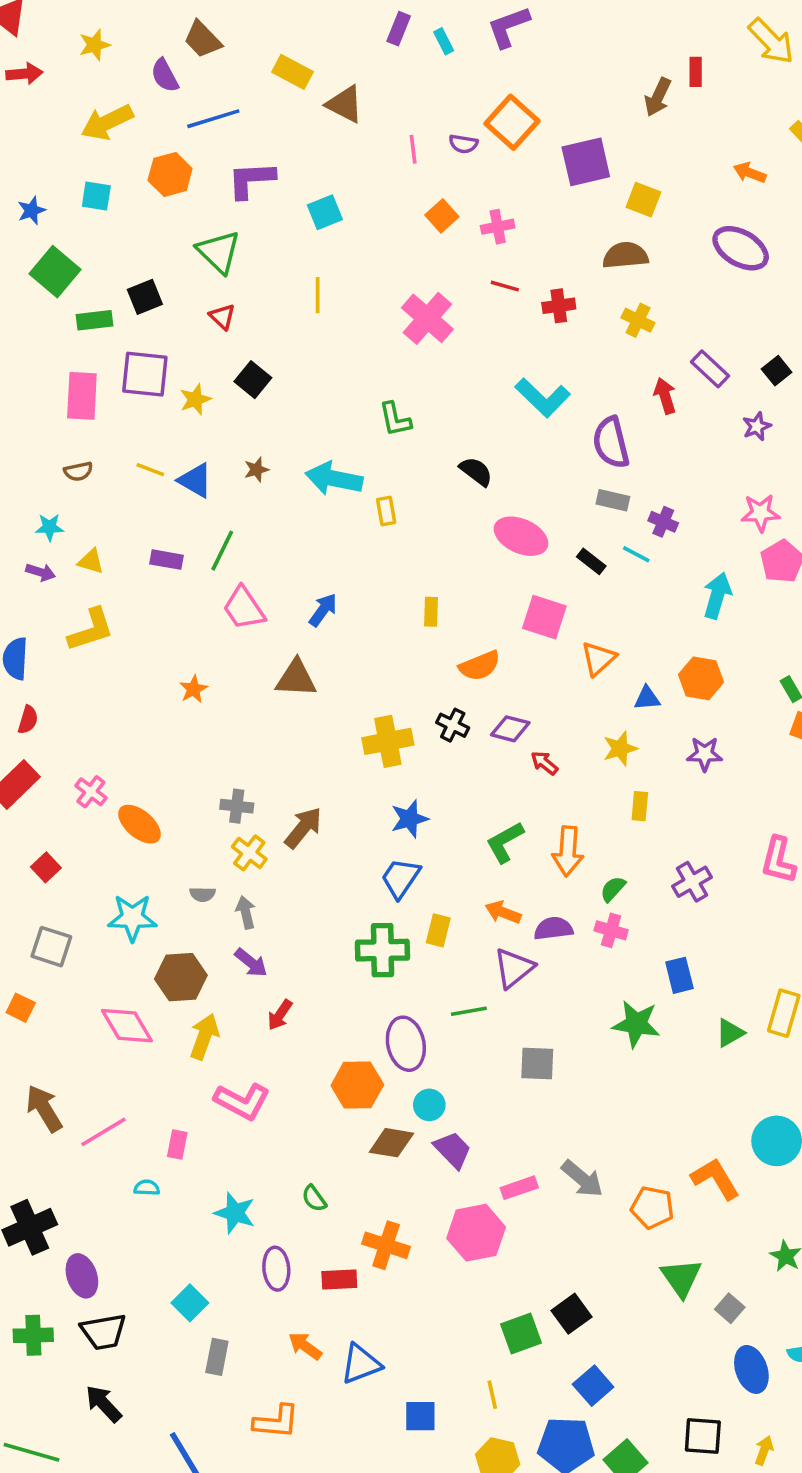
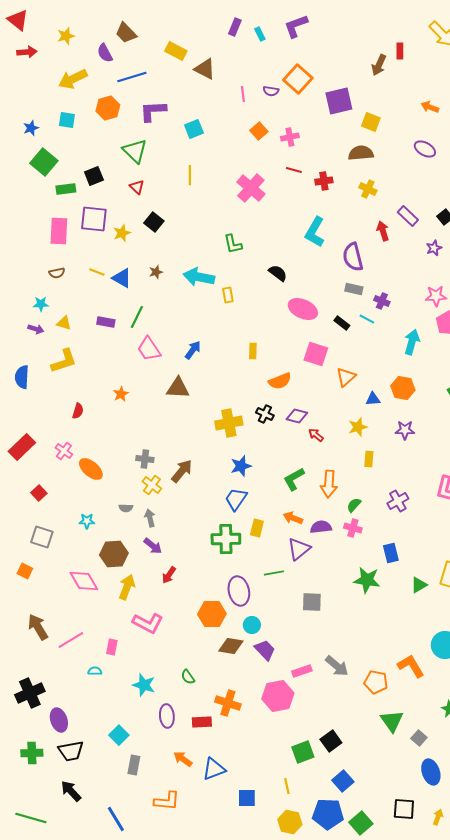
purple ellipse: (741, 248) -> (425, 149), size x0.7
cyan L-shape: (543, 398) -> (315, 232), turned 76
red semicircle: (28, 720) -> (78, 411), moved
cyan star: (132, 918) -> (87, 521), size x0.6

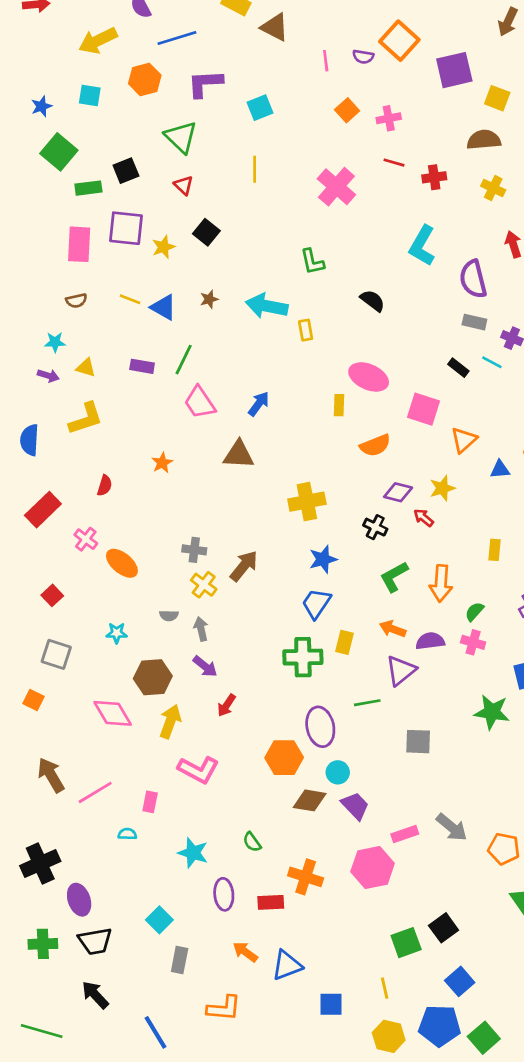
pink ellipse: (303, 309) -> (369, 377), moved
black cross: (265, 414) -> (375, 527), moved
yellow star: (358, 427) -> (442, 488), moved
red rectangle: (22, 447) -> (43, 510), moved

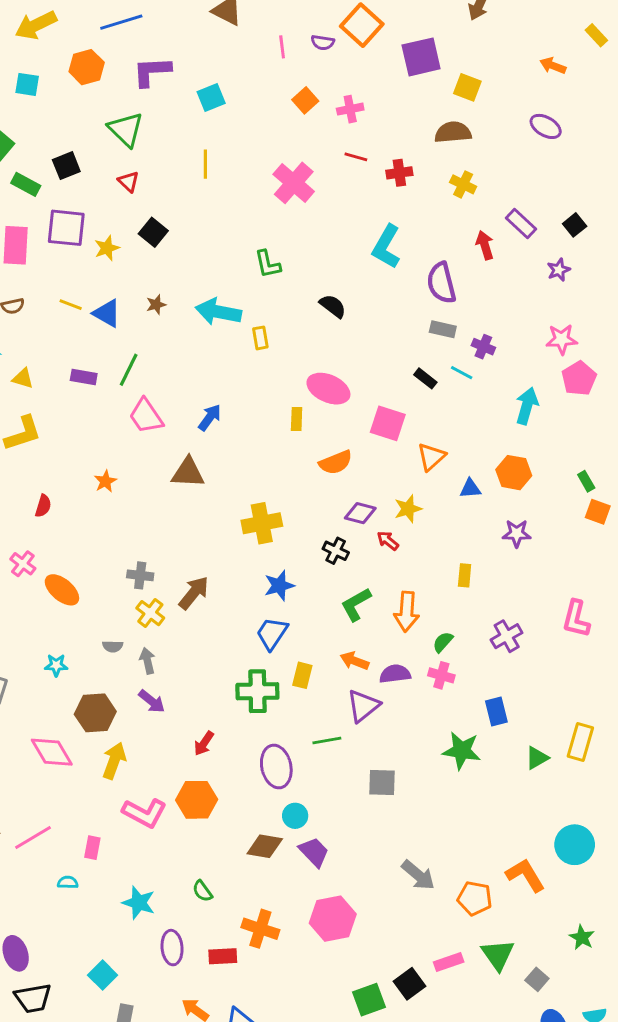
green rectangle: (88, 188) -> (26, 184), turned 35
red arrow: (226, 705) -> (204, 743), moved
orange hexagon: (284, 758) -> (197, 800), moved
pink rectangle: (405, 834) -> (449, 962), moved

